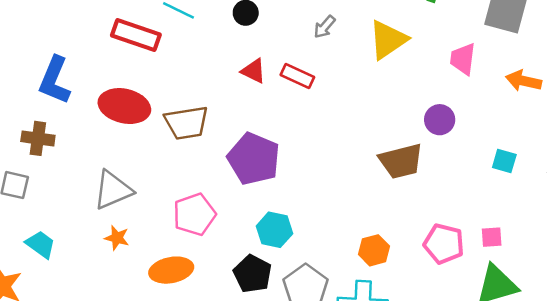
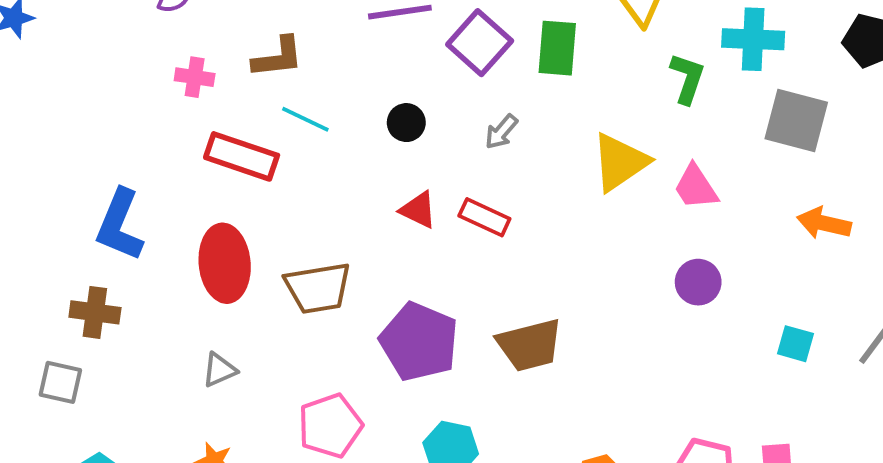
gray arrow: (325, 27) -> (501, 132), moved
pink trapezoid: (463, 59) -> (696, 187), moved, turned -40
red ellipse: (124, 106) -> (225, 263), turned 72
brown trapezoid: (401, 161) -> (530, 345), moved
gray triangle: (113, 190) -> (219, 370), moved, size x0.6

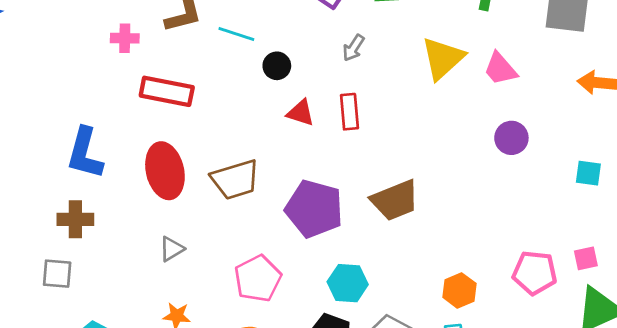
cyan line: (305, 119) -> (236, 34), moved
black circle: (406, 123) -> (277, 66), moved
red rectangle: (484, 217) -> (349, 112), turned 68

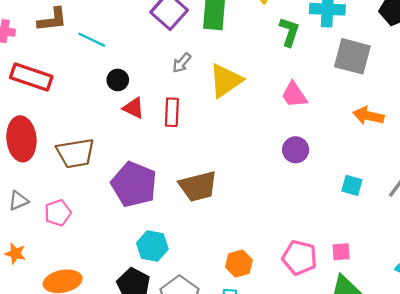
yellow triangle: (443, 58) -> (226, 81), moved
black circle: (277, 66) -> (118, 80), moved
pink pentagon: (258, 279) -> (58, 213), moved, size x0.7

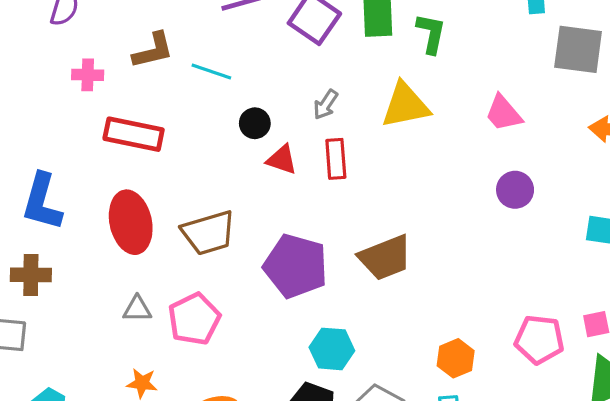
green L-shape: (289, 32) -> (431, 33), moved
gray arrow: (182, 63) -> (326, 104), moved
yellow triangle: (226, 81) -> (405, 105), turned 30
gray triangle: (18, 201) -> (137, 309), turned 30
pink pentagon: (58, 213) -> (194, 319), size x1.4

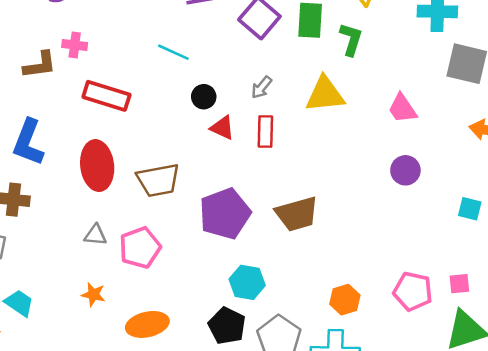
brown L-shape: (153, 50) -> (40, 65), moved
purple pentagon: (296, 266) -> (225, 214), turned 30

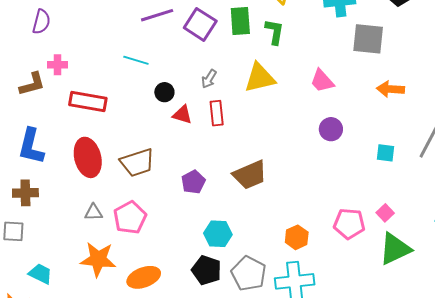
purple pentagon: (225, 214) -> (193, 182), size x0.6
pink square: (459, 284) -> (385, 213), turned -30
orange star: (93, 294) -> (98, 259), size x1.8

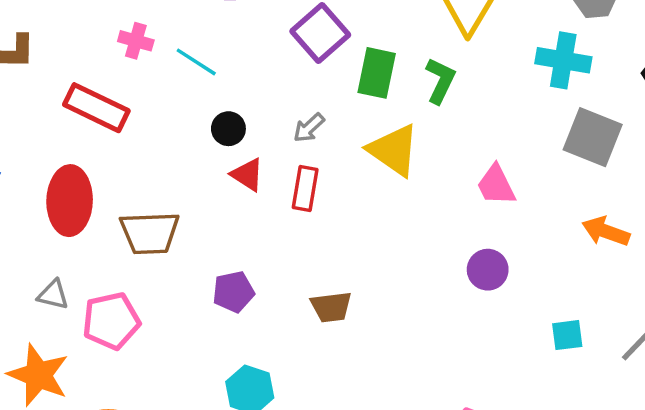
green rectangle: (240, 21) -> (377, 73), moved
pink cross: (57, 65) -> (136, 41), moved
yellow triangle: (260, 78) -> (394, 150), turned 32
cyan square: (386, 153) -> (567, 335), turned -30
brown trapezoid: (250, 175) -> (331, 307), size x0.7

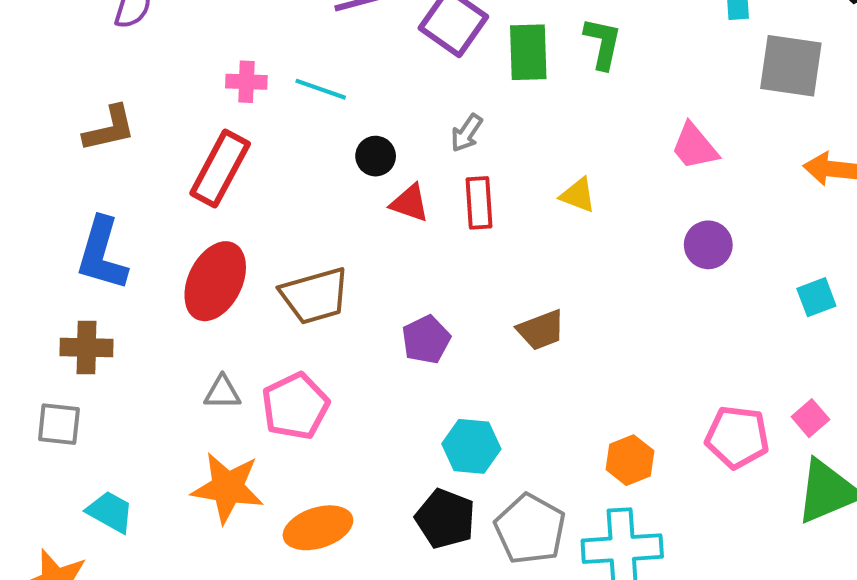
red rectangle: (96, 108) -> (220, 168), turned -74
yellow triangle: (394, 150) -> (578, 195), moved, size x0.6
red ellipse: (70, 201) -> (215, 281), turned 38

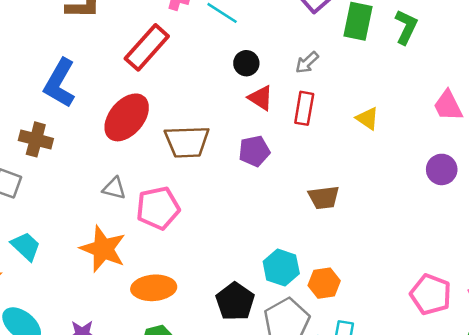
purple pentagon: (426, 340) -> (254, 151), moved
cyan hexagon: (471, 446) -> (281, 267), moved
orange hexagon: (630, 460) -> (324, 283), moved

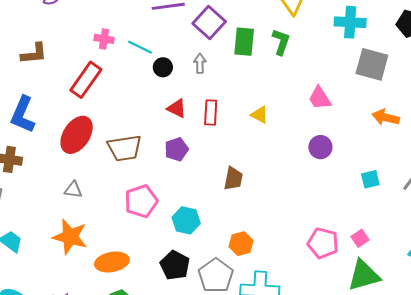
black circle: (246, 63) -> (163, 67), moved
gray arrow: (307, 63) -> (200, 63), moved, turned 138
brown trapezoid: (324, 198) -> (233, 179), turned -65
pink pentagon: (158, 208) -> (141, 201), moved
cyan hexagon: (281, 267) -> (186, 220), moved

